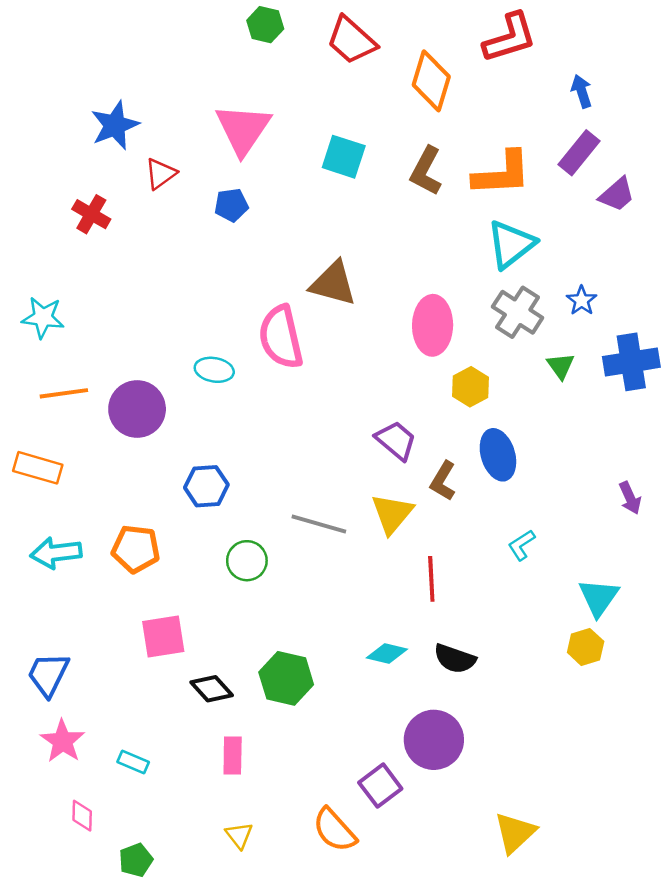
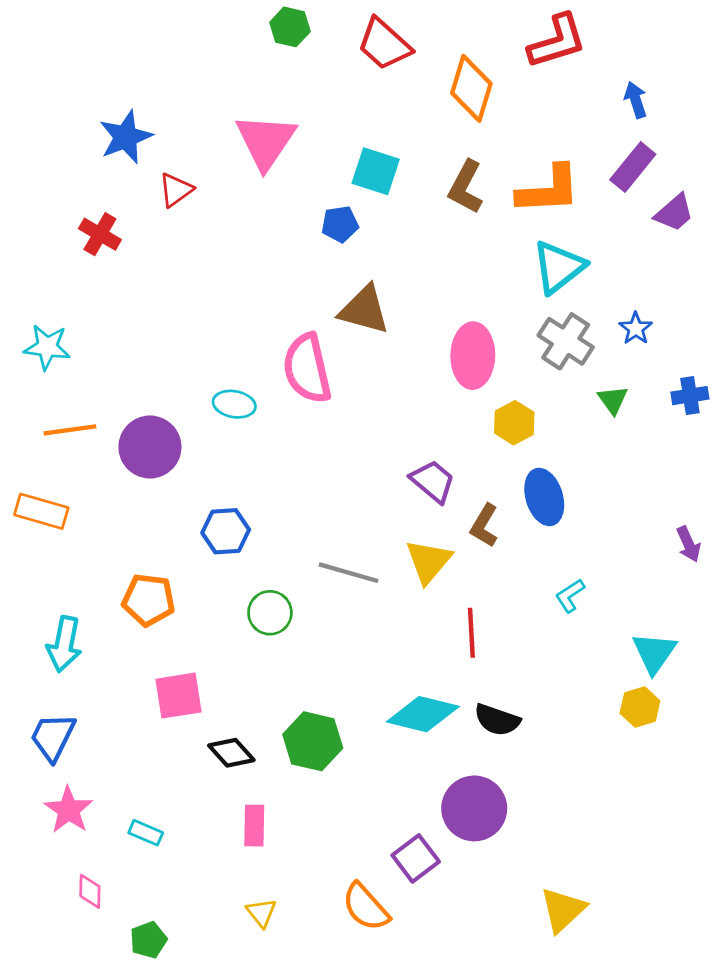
blue pentagon: (231, 205) -> (340, 224), moved
blue cross: (631, 362) -> (690, 396), size x0.6
cyan arrow: (56, 553) -> (64, 644), moved, turned -72
cyan diamond: (387, 654) -> (423, 714), size x1.6

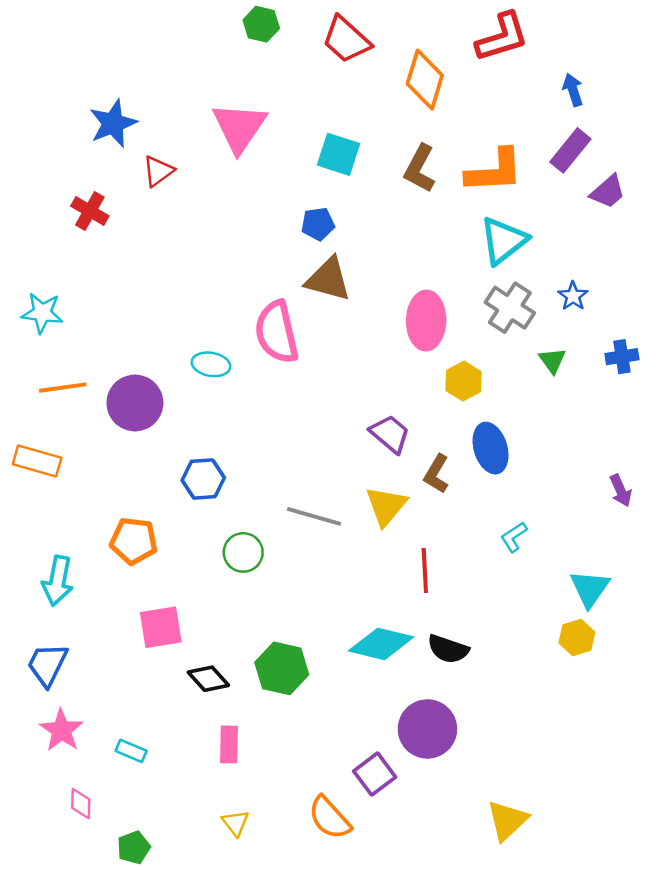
blue pentagon: (340, 224) -> (318, 224), moved

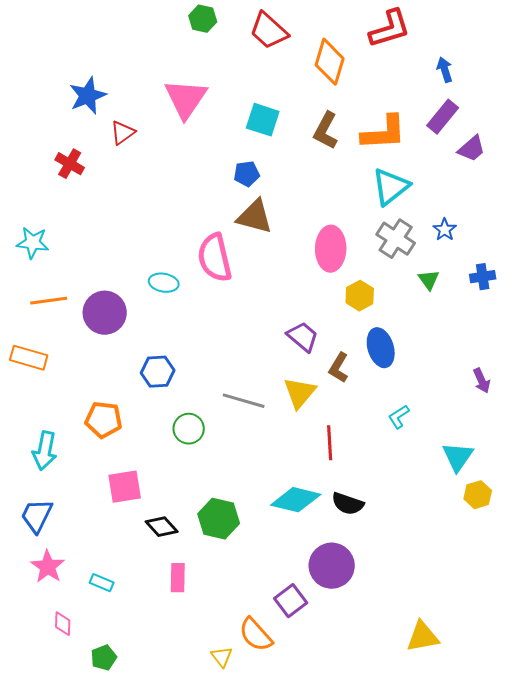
yellow hexagon: (577, 637) -> (478, 495), moved
yellow triangle: (507, 820) -> (423, 637), moved, turned 33
yellow triangle: (235, 823) -> (222, 657), moved

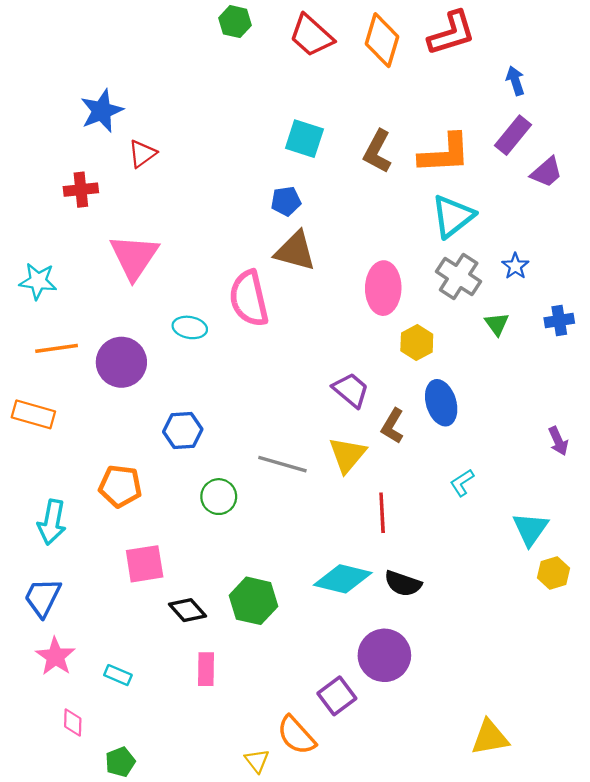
orange diamond: (330, 62) -> (382, 40), moved
pink triangle: (186, 99) -> (134, 257), moved
red cross: (70, 164) -> (81, 190), turned -36

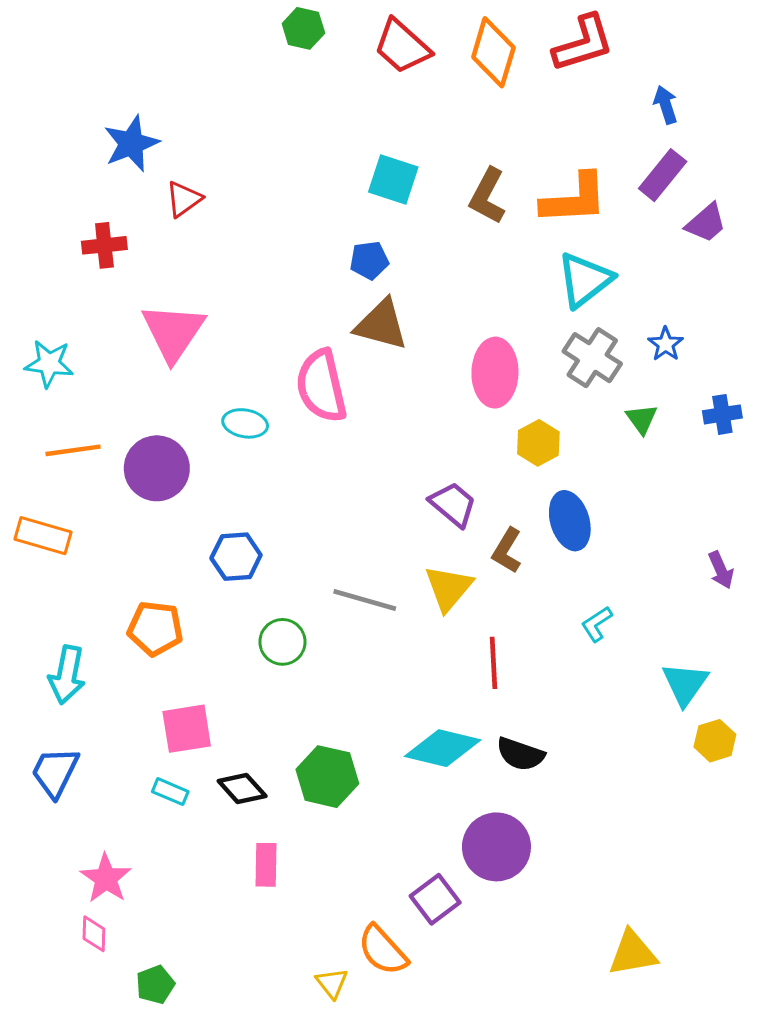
pink star: (55, 656) -> (106, 878), moved
cyan rectangle: (118, 675) -> (170, 792), moved

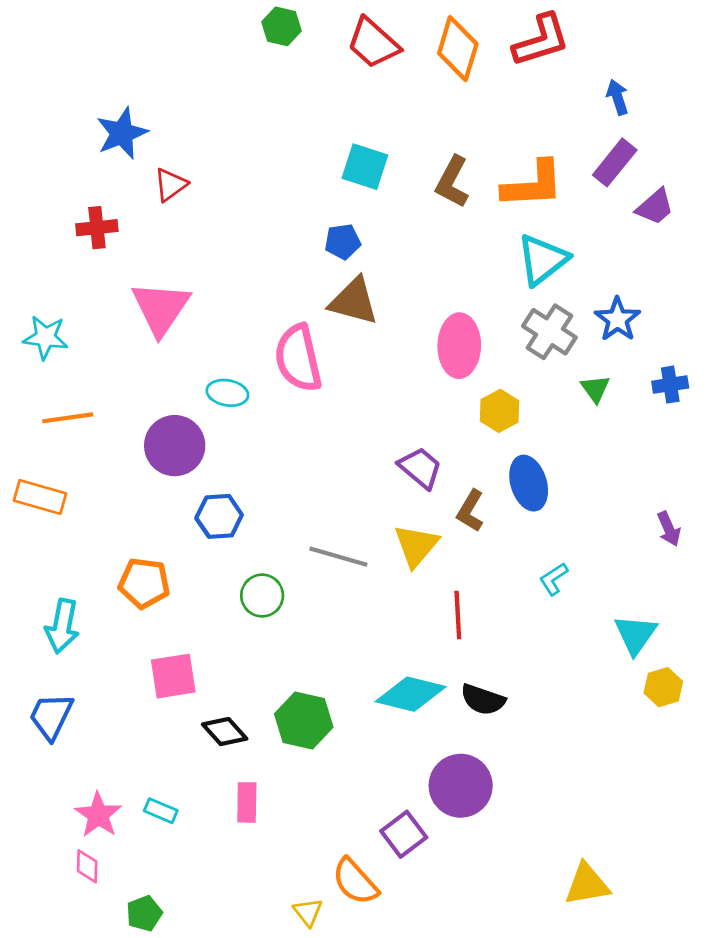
blue star: (666, 344) -> (617, 319), size x1.4
purple circle: (157, 468) -> (175, 446), moved
cyan rectangle: (170, 792) -> (161, 811), moved

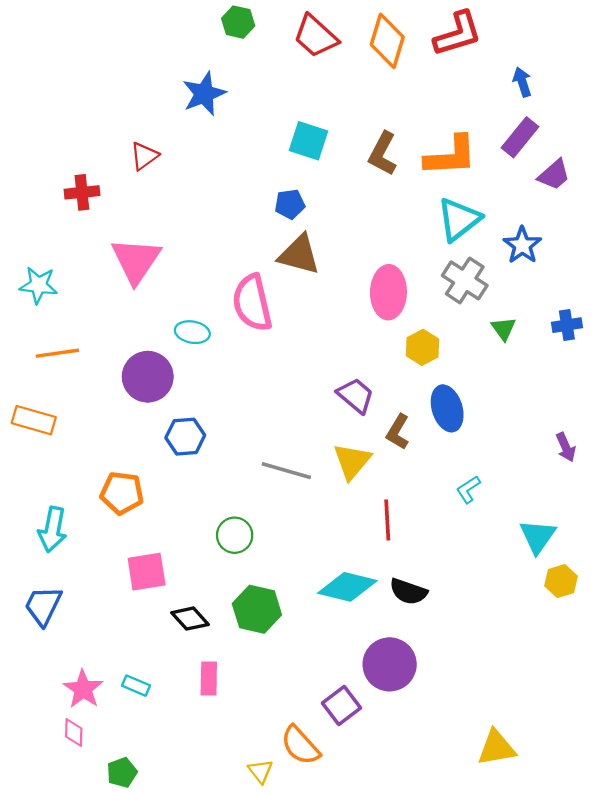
blue star: (122, 133) -> (204, 94), moved
blue star: (617, 319) -> (522, 245), moved
green circle: (262, 596) -> (235, 535), moved

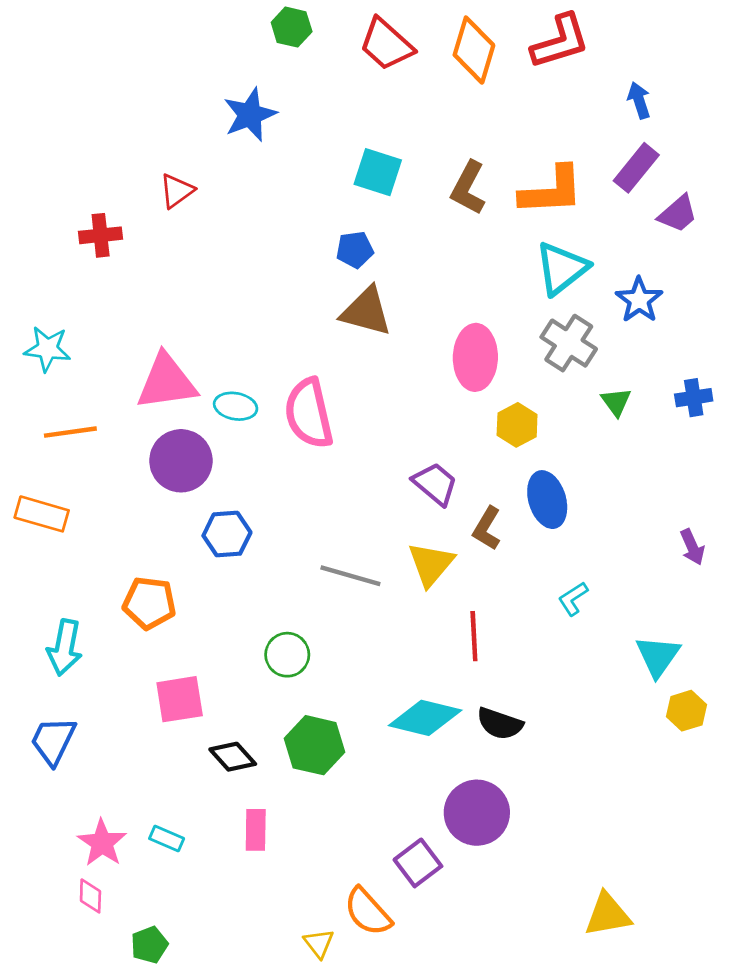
pink triangle: (136, 260) -> (167, 382), moved, turned 48
pink semicircle: (252, 303) -> (309, 413), moved

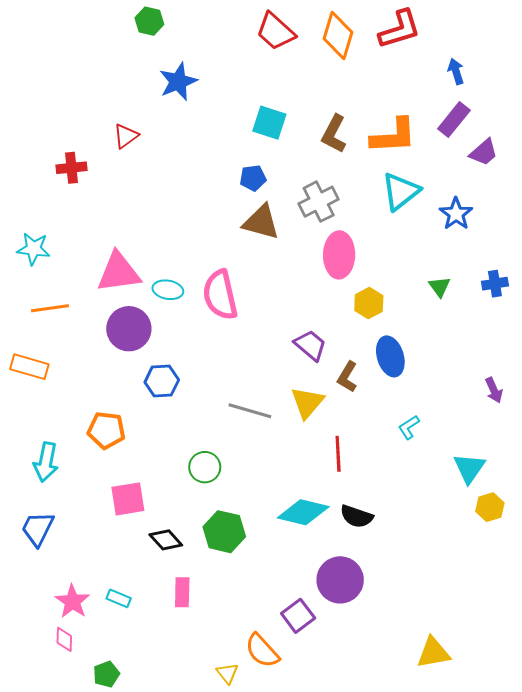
green hexagon: (292, 27) -> (149, 21), moved
gray cross: (569, 343) -> (319, 202), moved, turned 30

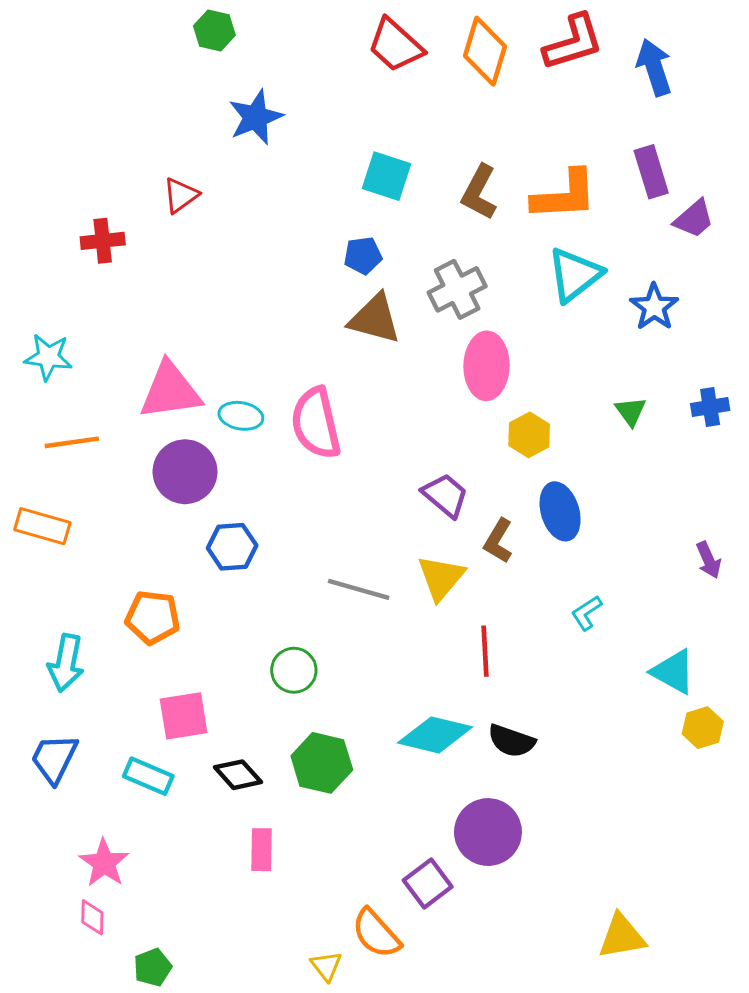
blue arrow: (456, 71) -> (654, 67), moved, size x1.5
purple rectangle: (454, 120) -> (651, 172), turned -56
cyan triangle: (469, 468) -> (673, 672), turned -36
cyan rectangle: (119, 598) -> (148, 776), moved, size x1.4

